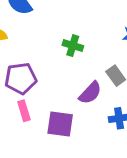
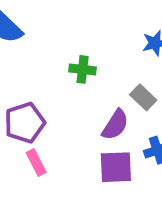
purple square: (60, 124) -> (116, 167), moved

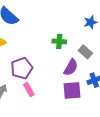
green cross: (83, 69) -> (59, 41), moved

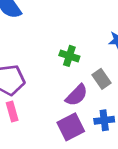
purple square: (72, 90) -> (71, 127), turned -36

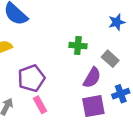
purple square: (71, 127) -> (93, 106), turned 30

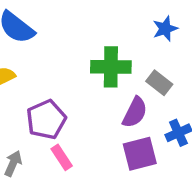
green cross: (78, 46) -> (111, 67), size x1.5

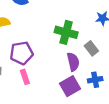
purple semicircle: (135, 112) -> (73, 62), turned -54
purple square: (140, 154) -> (70, 86), turned -30

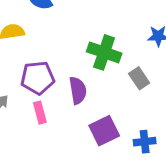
purple semicircle: (73, 62) -> (78, 90), moved
blue cross: (95, 80) -> (145, 142), moved

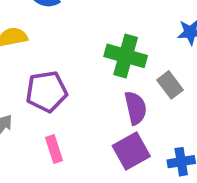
purple semicircle: (78, 90) -> (136, 108), moved
pink rectangle: (40, 113) -> (54, 149), moved

